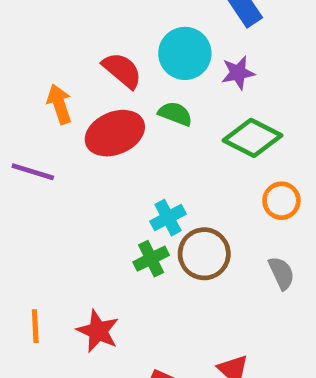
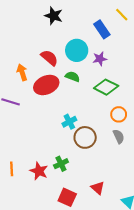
green cross: (151, 259) -> (61, 164), moved
gray semicircle: (281, 273) -> (119, 136), moved

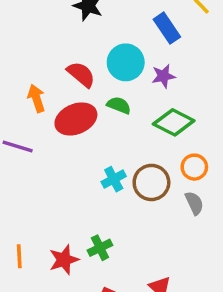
brown circle: (85, 137) -> (151, 182), moved
red star: (39, 171) -> (64, 260), turned 30

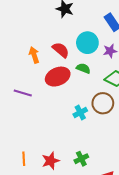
orange arrow: (36, 98) -> (34, 55), moved
brown circle: (151, 182) -> (103, 103), moved
green cross: (100, 248) -> (81, 159), moved

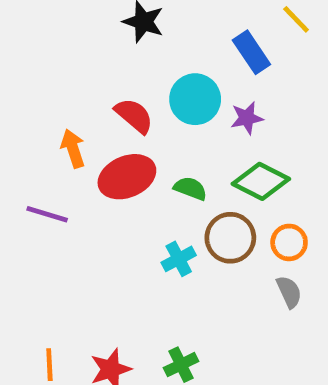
orange arrow: (34, 55) -> (73, 149), moved
green semicircle: (83, 68) -> (190, 188), moved

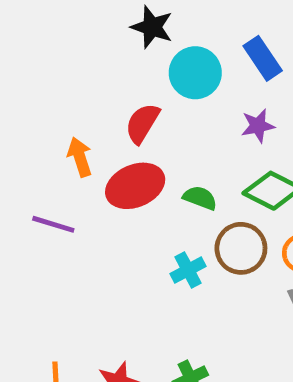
cyan circle: (195, 99) -> (195, 73), moved
red semicircle: (134, 116) -> (142, 123), turned -99

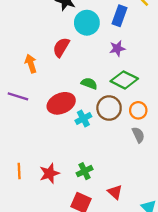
blue rectangle: (263, 58) -> (120, 16), turned 54
red ellipse: (135, 186) -> (61, 103), moved

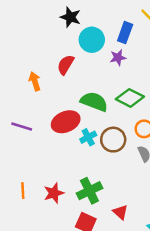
purple star: (117, 48) -> (118, 58), moved
green semicircle: (89, 83) -> (94, 102), size x1.6
purple line: (18, 96) -> (22, 127), moved
brown circle: (109, 108) -> (113, 140), moved
green cross: (85, 171) -> (89, 191), size x1.5

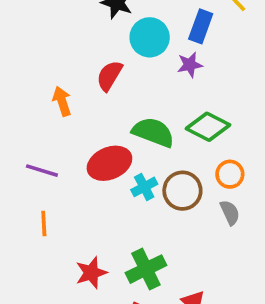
orange line: (23, 191) -> (44, 223), moved

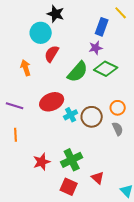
cyan circle: (150, 37) -> (41, 33), moved
green diamond: (208, 127) -> (106, 69), moved
green semicircle: (153, 132) -> (78, 72), moved, turned 110

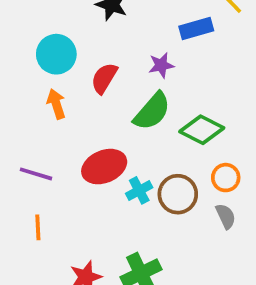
blue rectangle: (102, 27) -> (196, 28), turned 54
cyan circle: (41, 33) -> (56, 54), moved
purple star: (96, 48) -> (161, 65), moved
green diamond: (106, 69) -> (202, 130), moved

